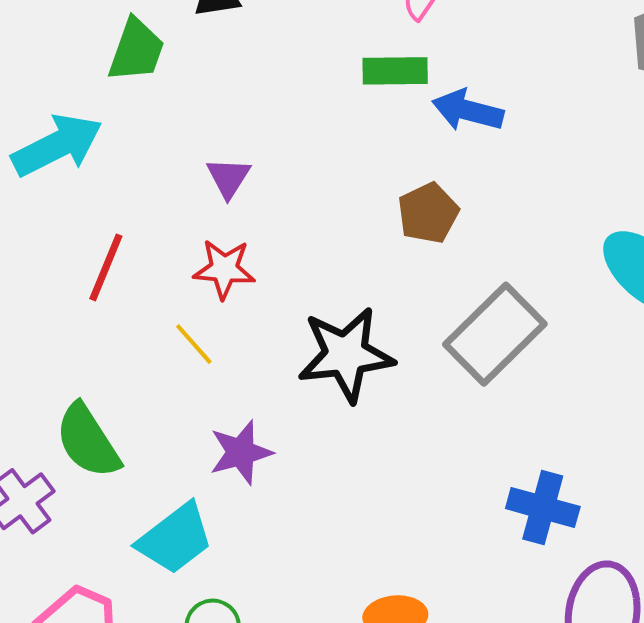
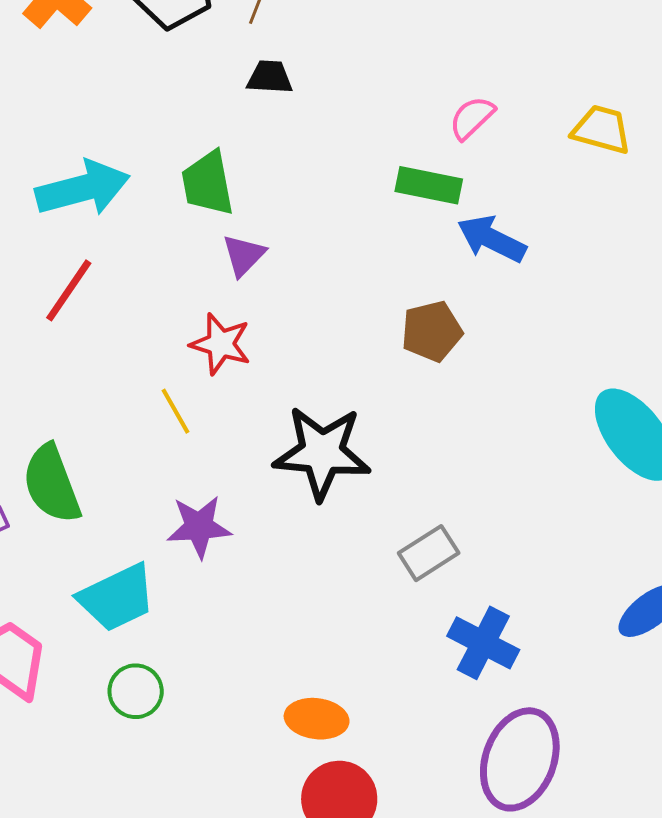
green trapezoid: (136, 50) -> (208, 183), moved, turned 138
red line: (106, 267) -> (69, 290), moved
gray rectangle: (495, 334) -> (429, 553), moved, size x0.6

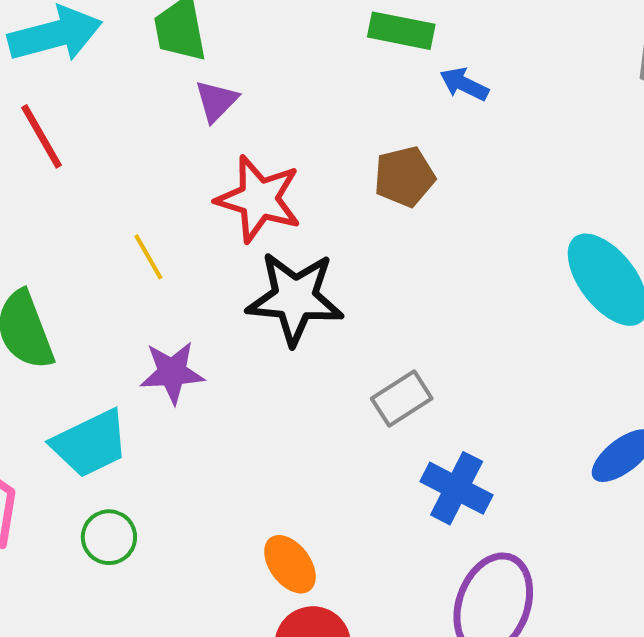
blue arrow: (492, 239) -> (464, 84), size x0.7
red line: (69, 290) -> (41, 136), turned -64
red star: (221, 344) -> (259, 199), moved, size x1.4
orange ellipse: (317, 719) -> (290, 564), turned 46

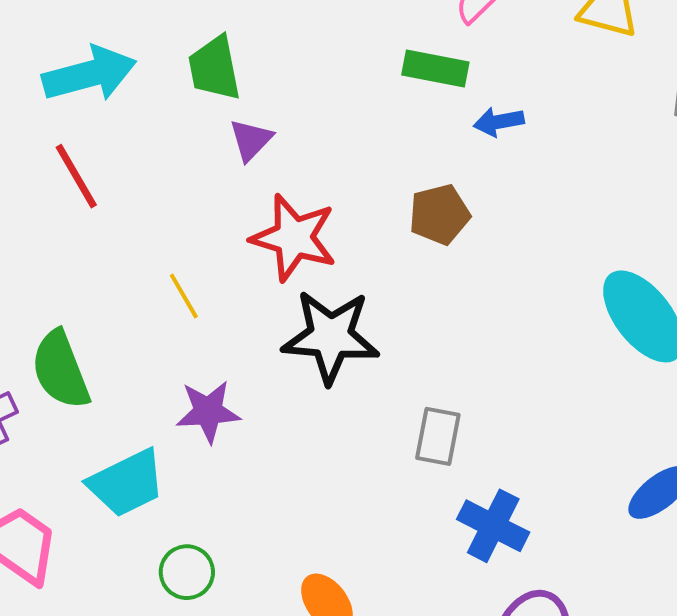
blue arrow: (464, 84) -> (499, 122), turned -36
gray rectangle: (402, 398) -> (438, 436), turned -46
green circle: (109, 537) -> (187, 572), moved

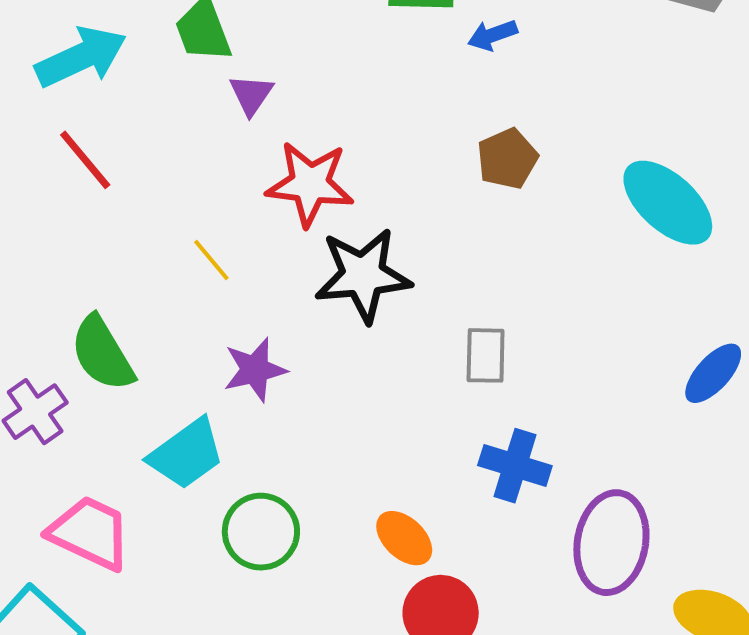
brown pentagon: (439, 214) -> (507, 159), moved
blue cross: (493, 526) -> (515, 466), moved
green circle: (187, 572) -> (261, 532), size x1.4

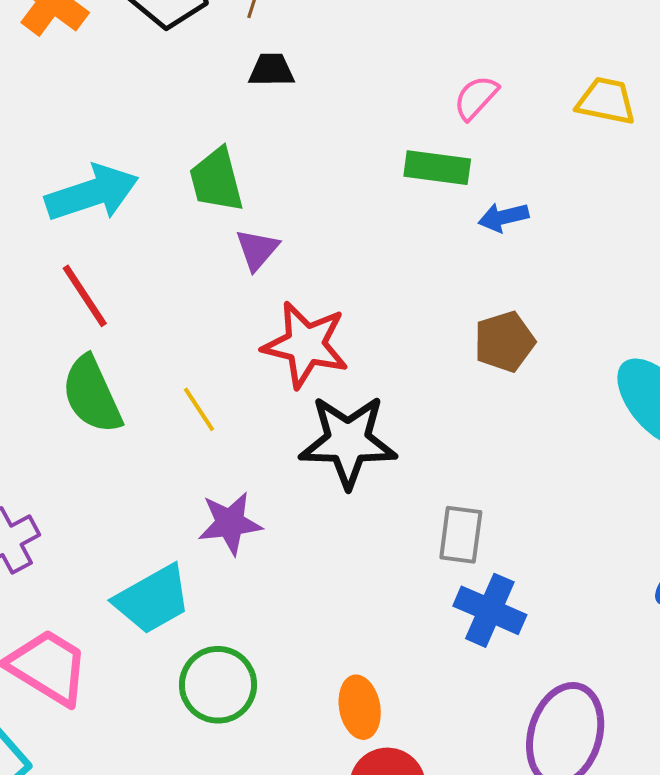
green semicircle: (102, 353) -> (92, 395), moved
blue cross: (515, 466) -> (490, 610), moved
orange ellipse: (404, 538) -> (360, 707), turned 30

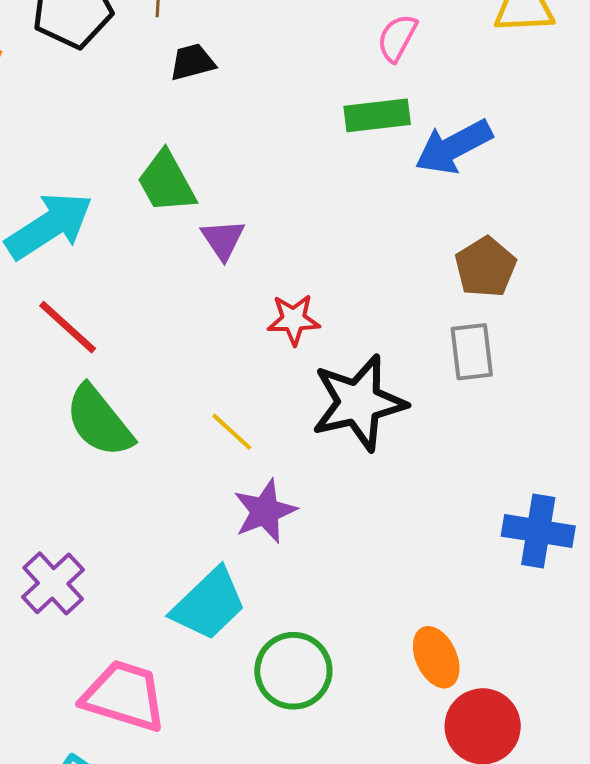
blue arrow: (503, 217) -> (454, 147), size x1.6
red star: (306, 345) -> (294, 320), size x0.6
yellow line: (199, 409) -> (232, 432), moved
gray rectangle: (461, 535) -> (472, 352), moved

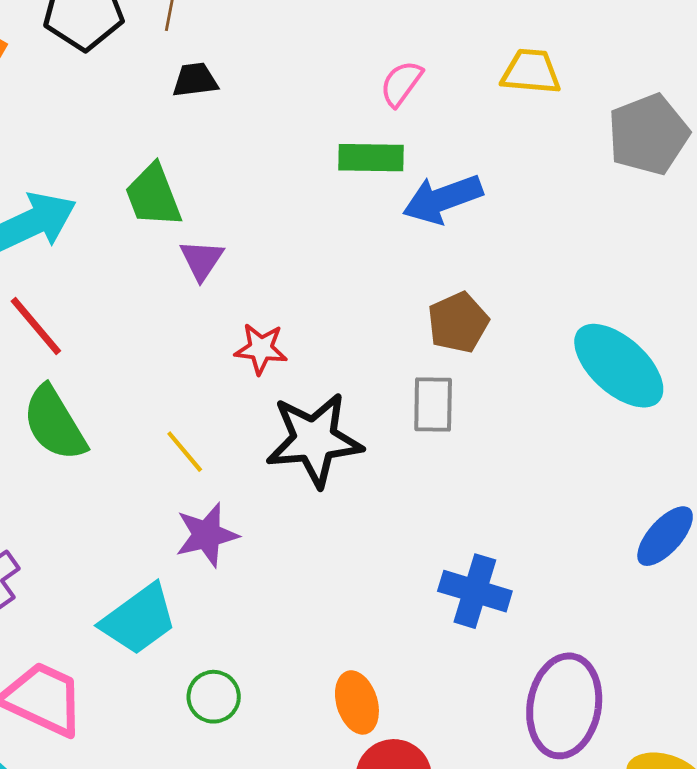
green circle: (293, 671) -> (214, 697), size x0.7

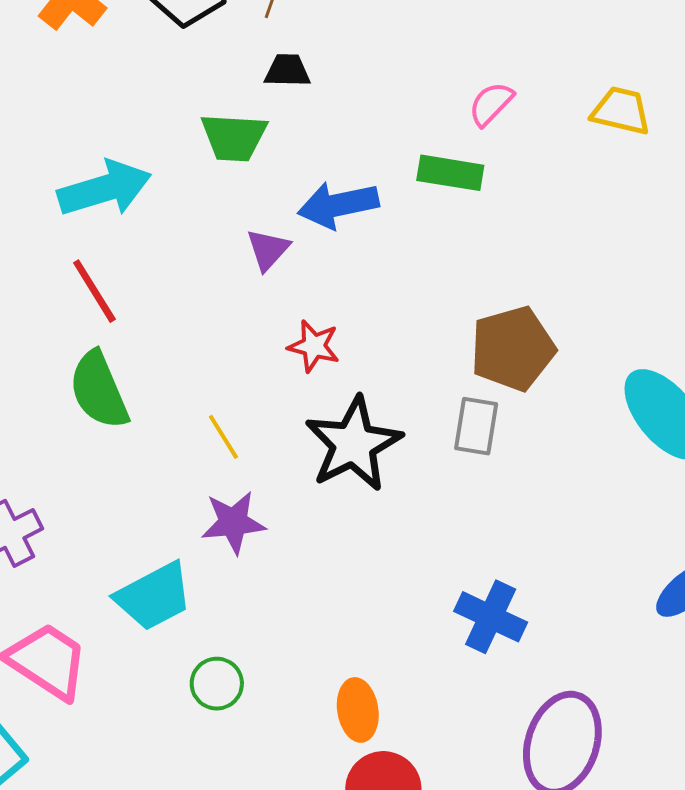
green trapezoid: (153, 196) -> (234, 137), moved, turned -74
blue arrow: (443, 199) -> (338, 205), moved
brown pentagon: (458, 323) -> (513, 349), size x1.4
black star: (314, 440) -> (353, 444), turned -30

